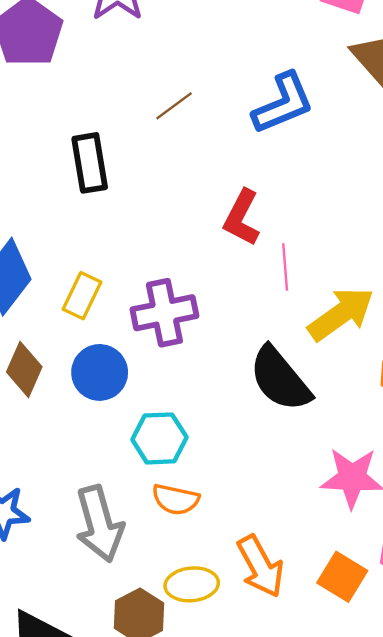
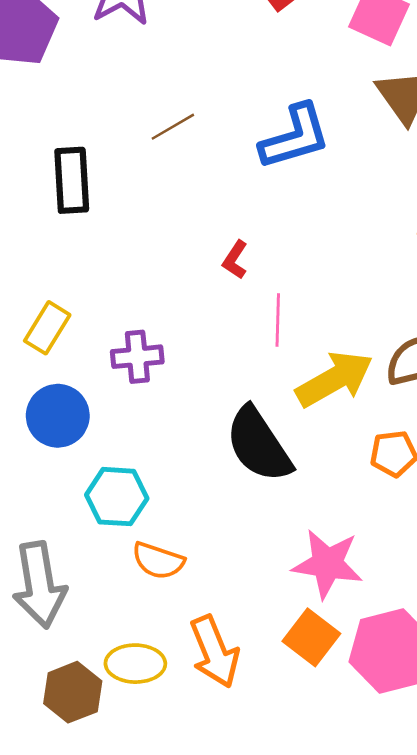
red L-shape: (242, 218) -> (235, 260), size x0.6
purple cross: (164, 313) -> (137, 357), size x0.7
orange semicircle: (176, 499) -> (158, 561), moved
orange square: (342, 577) -> (311, 637), moved

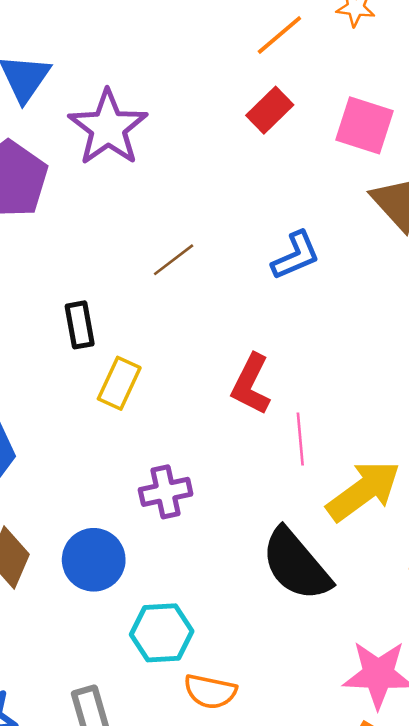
blue L-shape: (295, 137) -> (296, 255), size x0.7
black rectangle: (72, 180) -> (80, 325), size x0.7
red L-shape: (235, 260) -> (251, 384), size x1.6
yellow rectangle: (47, 328) -> (119, 383), moved

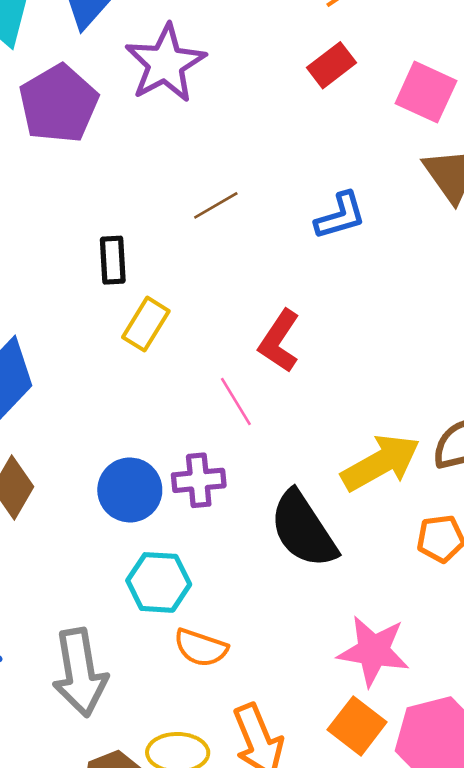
pink line: (300, 439) -> (236, 402), moved, turned -33
purple cross: (166, 492) -> (199, 480), moved
blue circle: (94, 560) -> (130, 490), moved

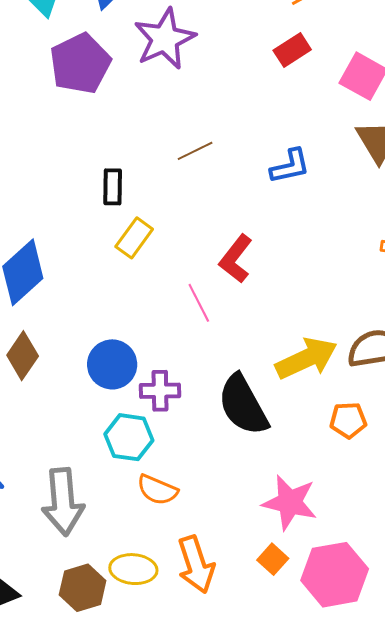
purple cross: (199, 480) -> (160, 391), moved
orange square: (357, 726) -> (273, 559), size x0.7

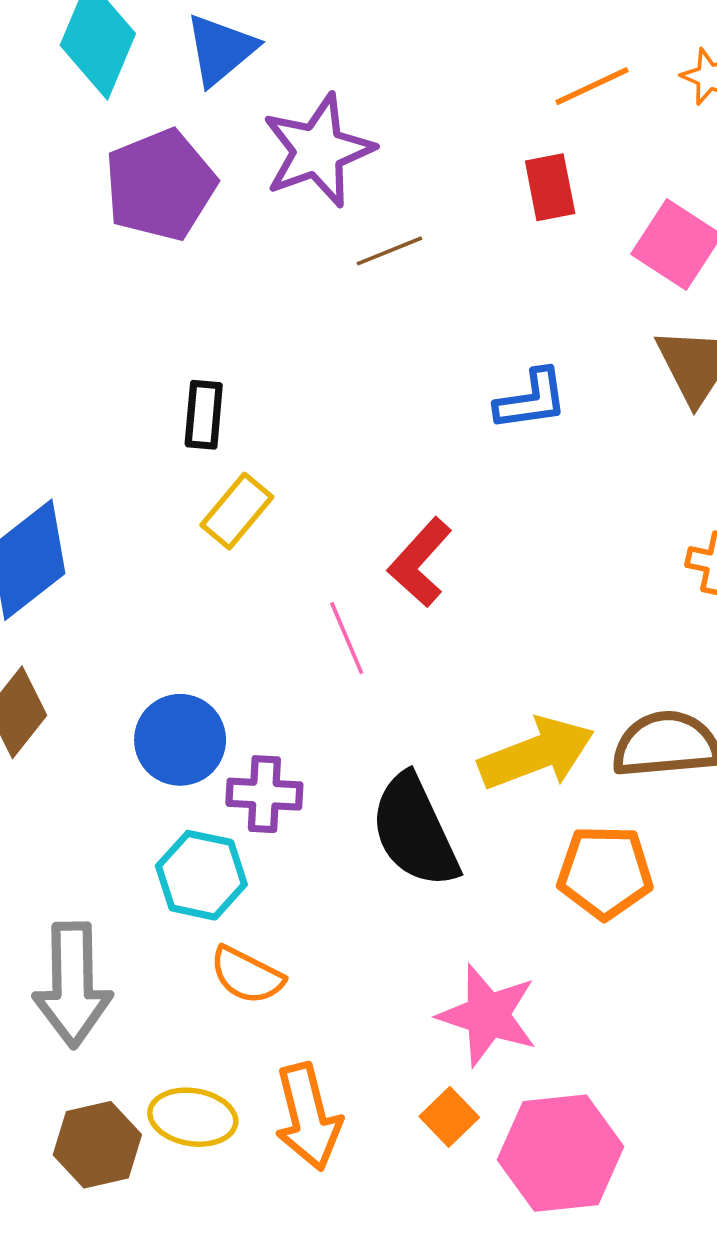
red rectangle: (292, 50) -> (550, 187), turned -72
brown line: (195, 151) -> (389, 251), moved
orange pentagon: (348, 420) -> (605, 872), size x1.4

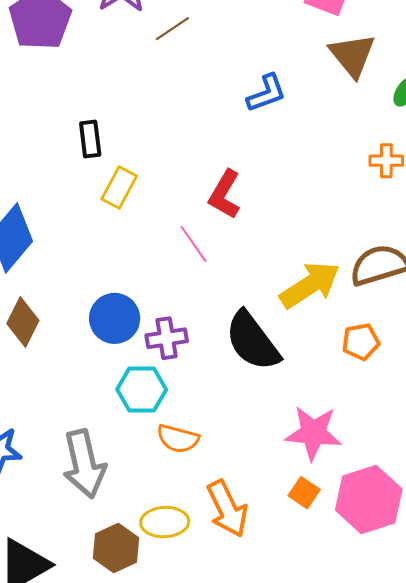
orange pentagon: (605, 872) -> (361, 342), size x0.7

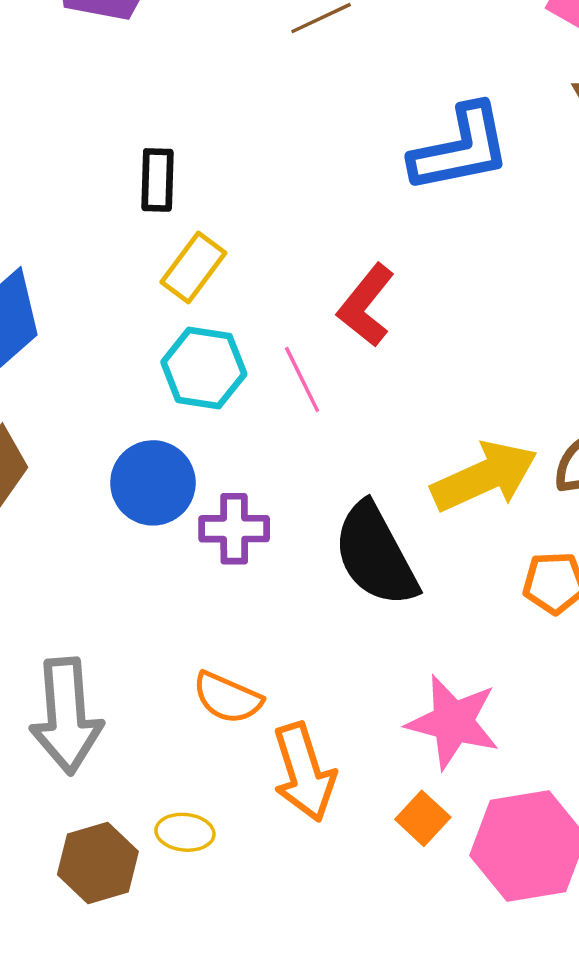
blue L-shape: (266, 93) -> (461, 149), size x1.5
cyan hexagon: (142, 390) -> (204, 368), moved
orange arrow: (227, 509) -> (304, 772), moved
yellow ellipse: (165, 522) -> (185, 832), size x0.7

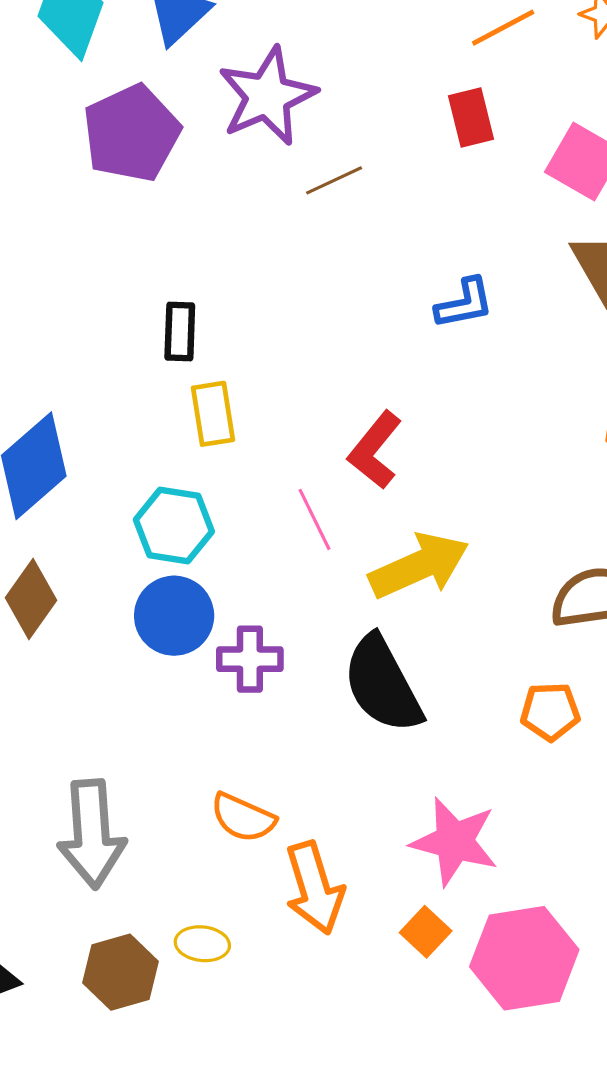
blue L-shape: (461, 149) -> (464, 303), size x0.6
yellow rectangle: (193, 268) -> (213, 414), turned -46
cyan hexagon: (204, 368) -> (174, 526), moved
yellow arrow: (484, 477) -> (419, 566), moved

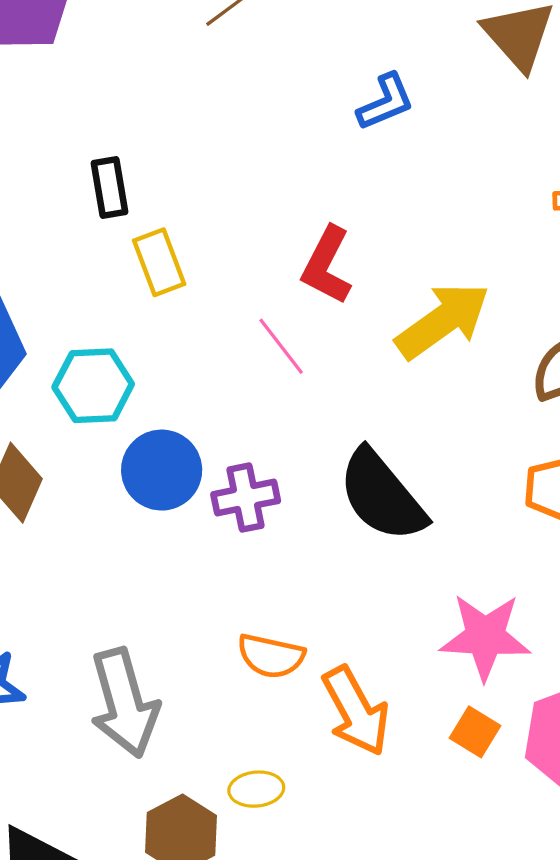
cyan hexagon: (174, 526) -> (93, 386), moved
yellow arrow: (419, 566) -> (443, 321), moved

